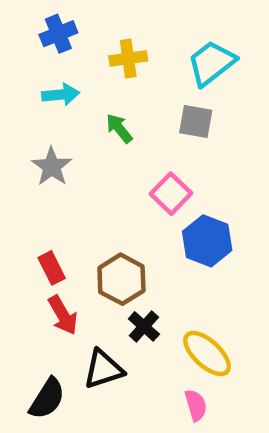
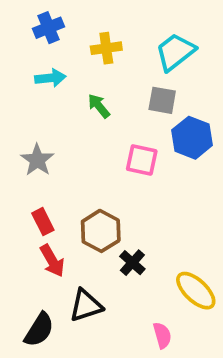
gray star: (52, 167) -> (37, 160), moved
pink square: (171, 194) -> (142, 160), turned -32
blue hexagon: (207, 241) -> (192, 138), moved
black cross: (144, 326) -> (132, 263), moved
yellow ellipse: (207, 353) -> (196, 291), moved

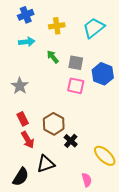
gray square: (162, 100) -> (76, 63), moved

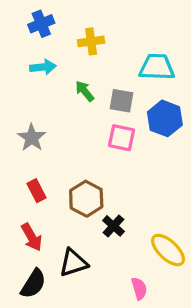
cyan trapezoid: (94, 28) -> (157, 67), moved, turned 40
red arrow: (28, 140) -> (32, 237), moved

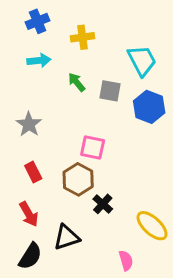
cyan trapezoid: (157, 67) -> (142, 60), turned 60
pink square: (122, 138) -> (93, 147), moved

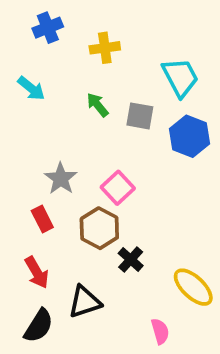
cyan arrow: (39, 60) -> (31, 88), moved, turned 45
gray star: (29, 124) -> (61, 179), moved
pink square: (93, 147) -> (118, 188), turned 35

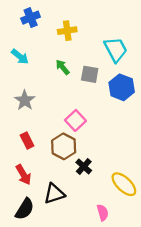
gray star: (61, 179) -> (25, 100), moved

